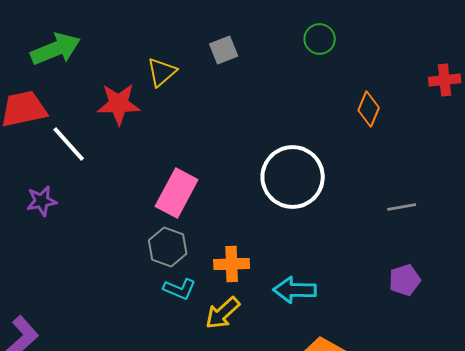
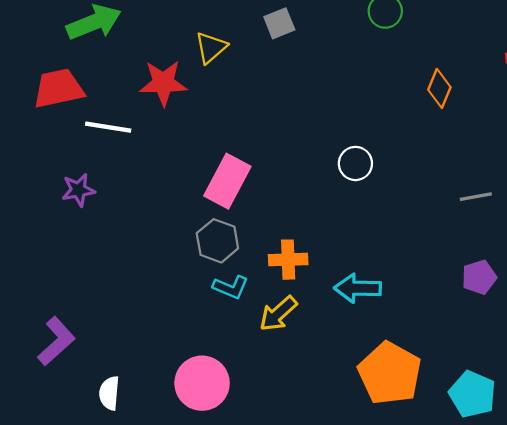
white line: (69, 144) -> (108, 127), turned -39
white circle: (293, 177) -> (355, 163), size x0.5

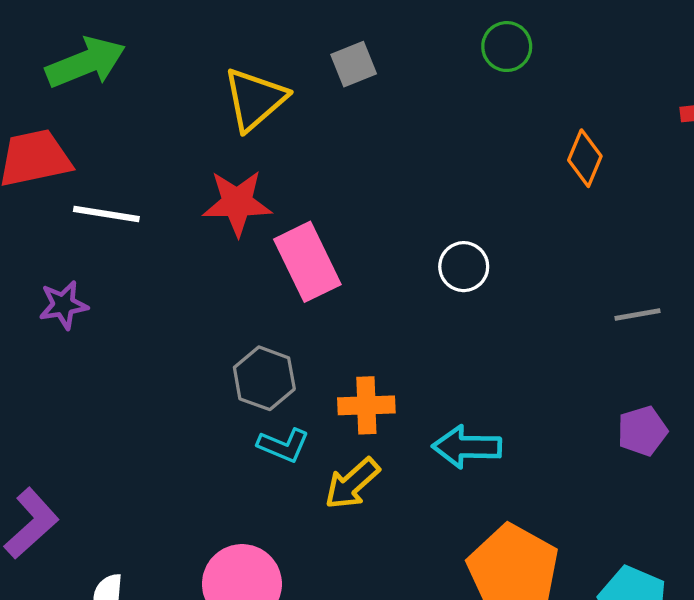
yellow triangle: (211, 48) -> (255, 99), size x1.4
red star: (163, 83) -> (237, 203), moved
pink rectangle: (227, 181) -> (307, 262), moved, turned -54

